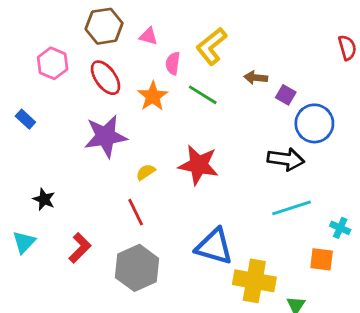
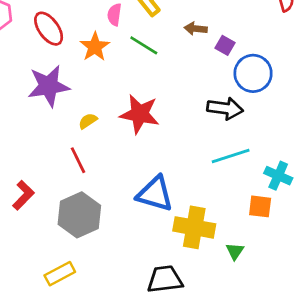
cyan cross: (340, 228) -> (278, 176), size x1.4

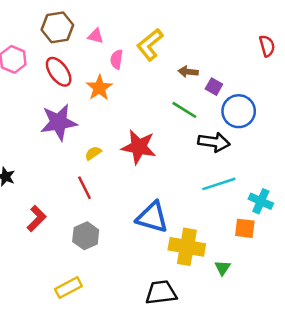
green line: (144, 45) -> (184, 110), moved
gray hexagon: (79, 215) -> (86, 236), size x0.7

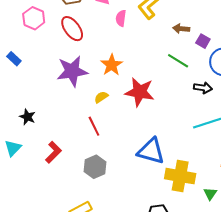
orange star: (99, 88) -> (112, 65), moved
black arrow: (214, 142) -> (203, 88), size x0.7

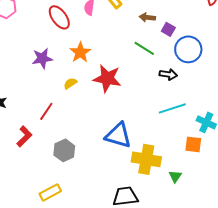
red ellipse: (72, 29) -> (59, 17), moved
purple star: (72, 71) -> (42, 58), size x0.7
red line: (94, 126) -> (46, 111), moved, turned 60

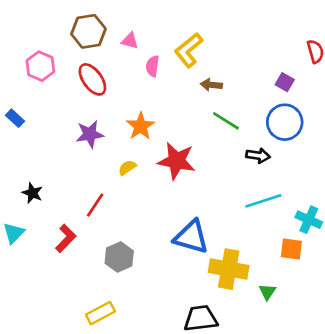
red ellipse: (59, 17) -> (92, 79), moved
brown arrow: (147, 17) -> (211, 85), moved
purple square: (168, 29) -> (285, 82), moved

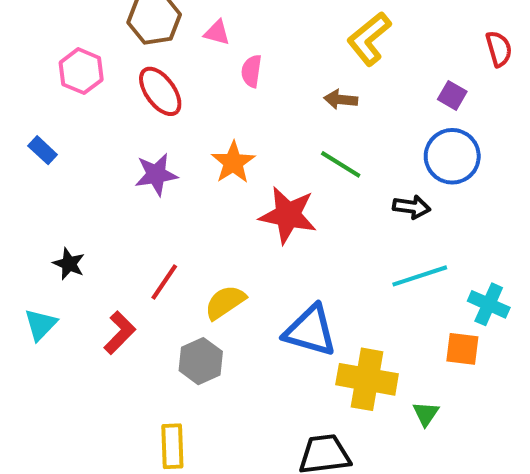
yellow L-shape: (189, 50) -> (369, 39), moved
green line: (226, 121) -> (341, 164), moved
yellow semicircle: (127, 168) -> (225, 302), moved, size x1.5
yellow rectangle: (100, 313) -> (172, 446), turned -64

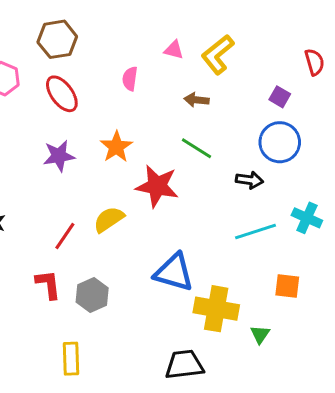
pink triangle: (217, 33) -> (174, 50), moved
yellow semicircle: (225, 302) -> (109, 219), moved
cyan cross: (489, 304) -> (307, 218), moved
red L-shape: (120, 333) -> (48, 284), moved, turned -52

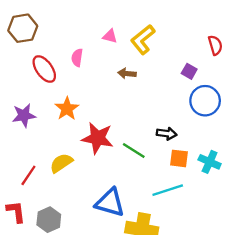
red ellipse: (62, 94) -> (44, 69), moved
blue circle: (280, 142) -> (205, 101), moved
green line: (197, 148) -> (134, 151), moved
cyan line: (256, 231) -> (168, 190), moved
orange square: (287, 286) -> (179, 158), moved

